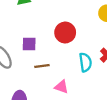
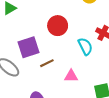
purple square: (29, 44) -> (29, 47), size x1.5

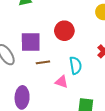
cyan semicircle: (85, 46) -> (76, 65), moved

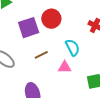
purple square: (31, 42) -> (29, 28), moved

